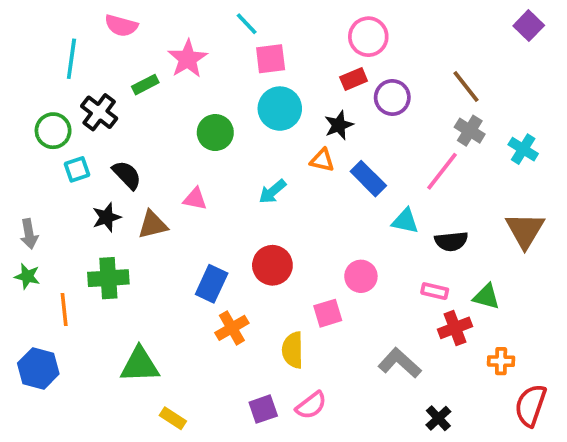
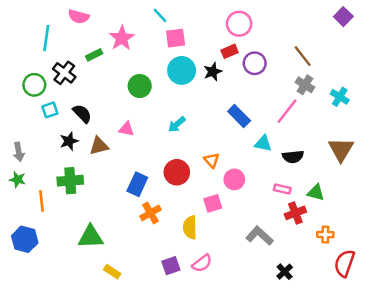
black star: (339, 125) -> (213, 72), moved
orange triangle: (322, 160) -> (212, 160), moved, turned 35

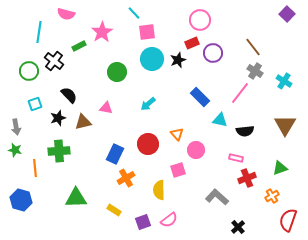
cyan square: (50, 110) -> (35, 104), moved
green triangle: (316, 193) -> (280, 168), moved, turned -35
orange cross: (325, 235) -> (272, 196), turned -32
yellow rectangle: (112, 272) -> (114, 210), moved

